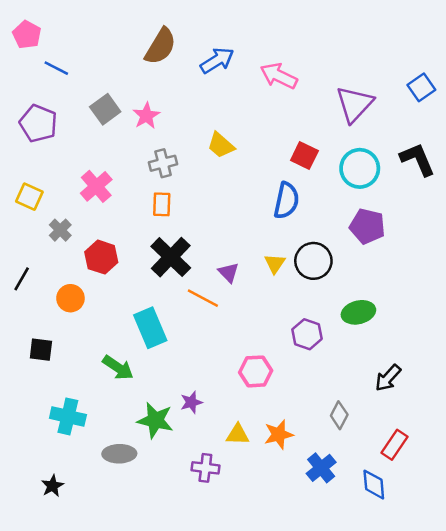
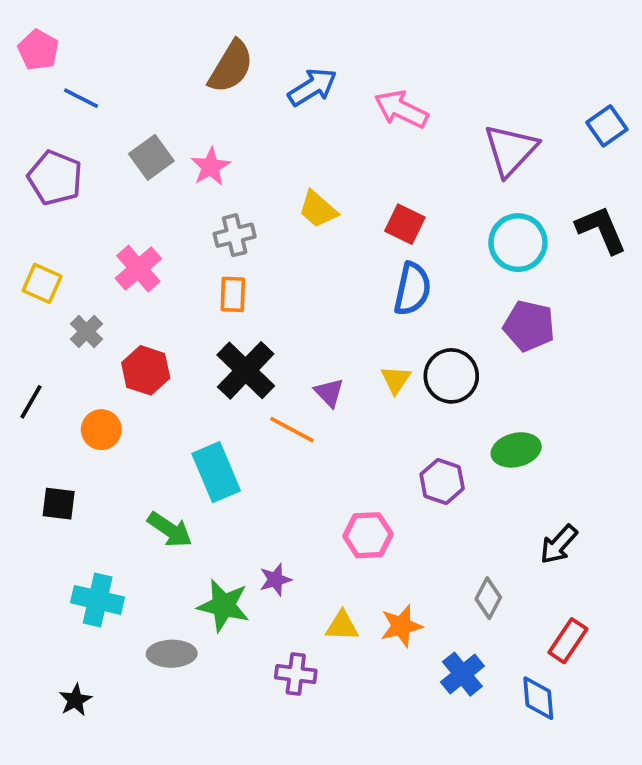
red square: (304, 156) -> (405, 224), moved

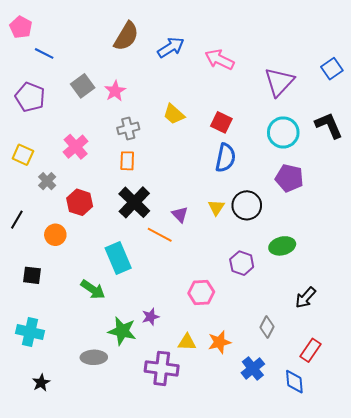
cyan cross: (98, 600) -> (30, 332), moved
purple cross: (296, 674) -> (162, 368), size x1.5

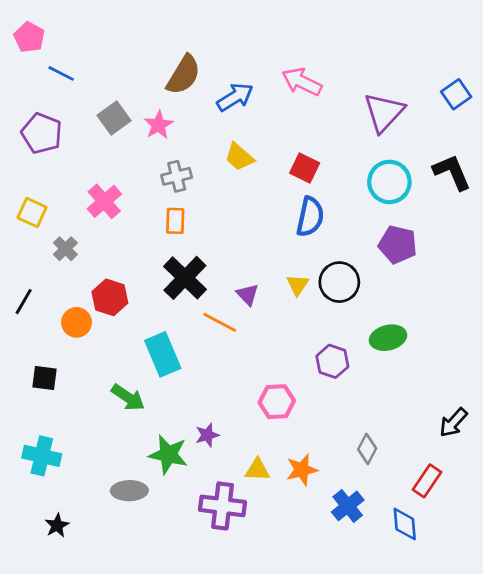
brown semicircle: (126, 36) -> (184, 75), moved
blue arrow: (171, 47) -> (235, 97), moved
red hexagon: (80, 202) -> (110, 297), moved
black arrow: (306, 298) -> (453, 423), moved

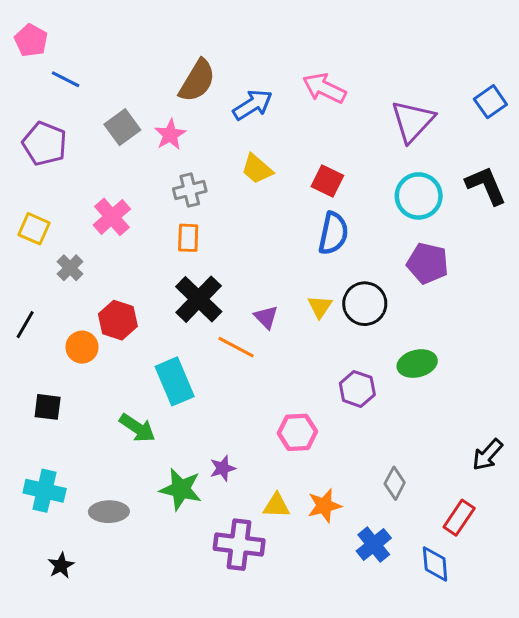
gray ellipse: (129, 491) -> (109, 512), moved

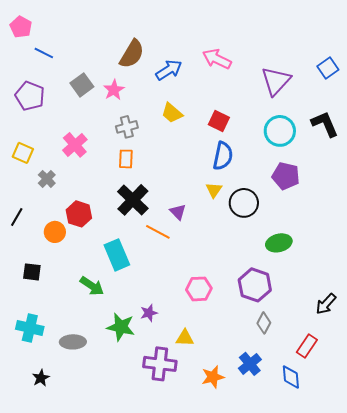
yellow triangle: (320, 307) -> (214, 190), moved
purple hexagon: (357, 389) -> (255, 285), moved, size x1.4
orange star: (324, 506) -> (213, 377), moved

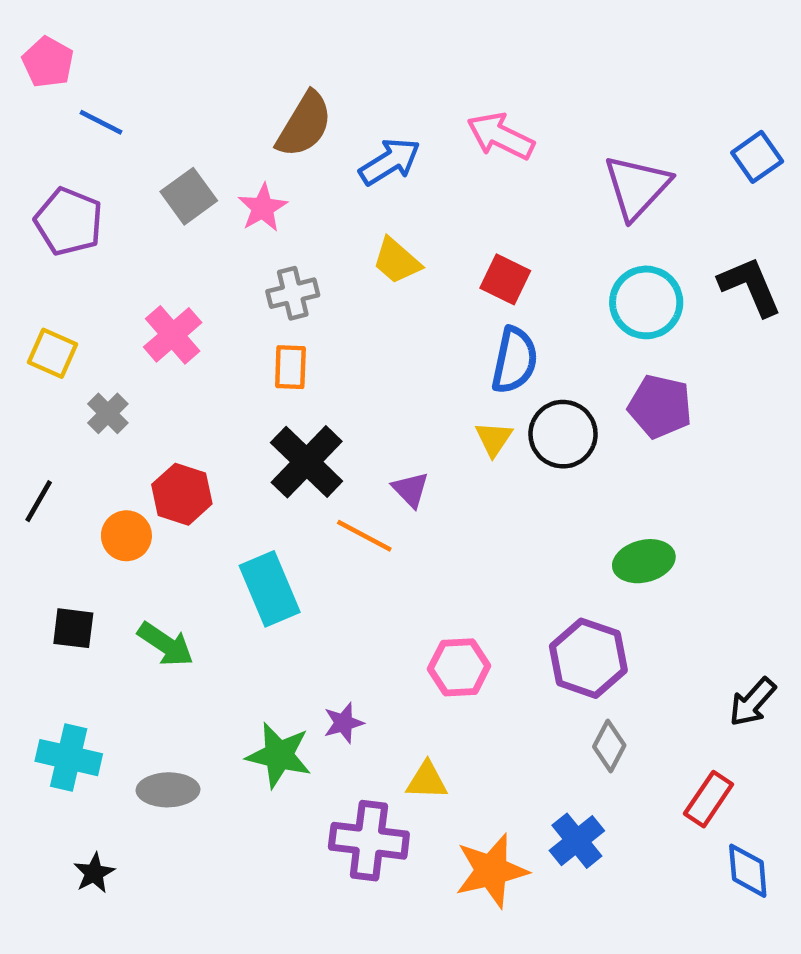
black circle: (244, 203) -> (563, 434), moved
green arrow: (92, 286) -> (166, 644), moved
orange star: (213, 377) -> (491, 871), size x1.4
blue diamond: (291, 377) -> (748, 871), moved

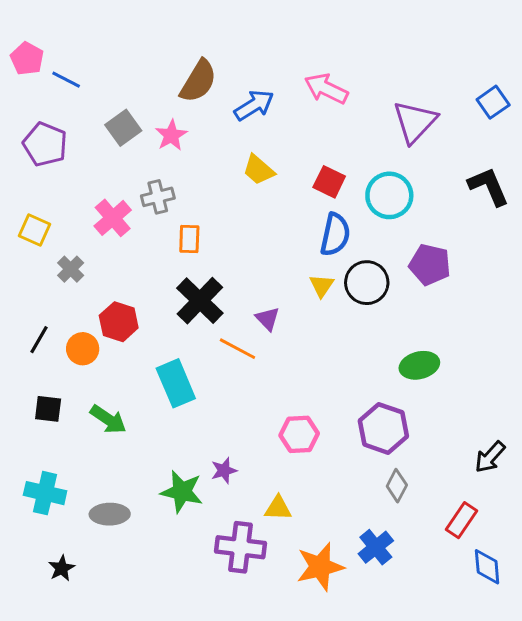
pink pentagon: (48, 62) -> (27, 59), moved
gray cross: (293, 293) -> (158, 197), moved
cyan circle: (646, 302) -> (389, 195), moved
black line: (39, 501) -> (39, 340), moved

